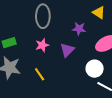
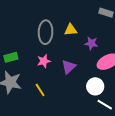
yellow triangle: (99, 13) -> (71, 30), moved, turned -40
purple star: (79, 29) -> (91, 43), moved

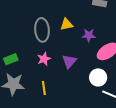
yellow line: (40, 90) -> (44, 88), turned 32

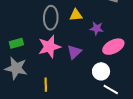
pink star: (44, 59) -> (49, 47), size x1.6
yellow line: (44, 88) -> (46, 85), moved

